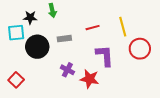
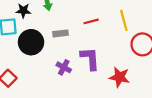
purple L-shape: (105, 56) -> (90, 59), moved
red star: (90, 79) -> (119, 77), moved

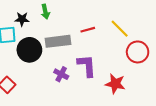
yellow line: (124, 20) -> (120, 29), turned -30
gray rectangle: (61, 33) -> (58, 41), size x1.6

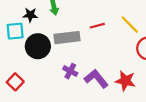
purple L-shape: (87, 66) -> (96, 79), moved, turned -35

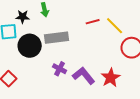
red line: (97, 26) -> (93, 22), moved
red star: (125, 81) -> (111, 78), turned 30

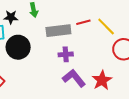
gray rectangle: (57, 38) -> (58, 31), moved
purple cross: (60, 69) -> (66, 54), moved, turned -32

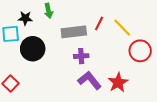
red line: (83, 22) -> (99, 23), turned -48

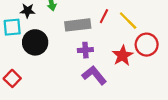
red star: (118, 82) -> (123, 56), moved

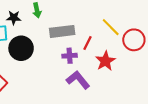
red line: (104, 16) -> (88, 43), moved
red circle: (147, 45) -> (134, 40), moved

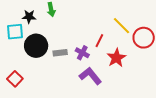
gray rectangle: (62, 31) -> (60, 53), moved, size x0.6
purple cross: (70, 56) -> (82, 53), turned 32

